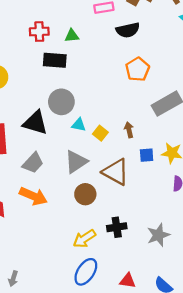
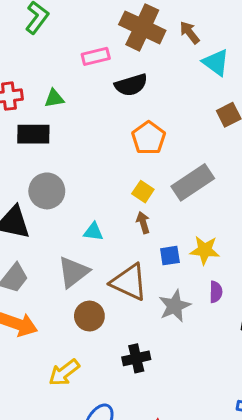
cyan triangle: (79, 125) -> (93, 232), moved
yellow square: (100, 133) -> (143, 192), moved
gray star: (158, 235) -> (175, 306), moved
yellow arrow: (84, 239) -> (64, 373), moved

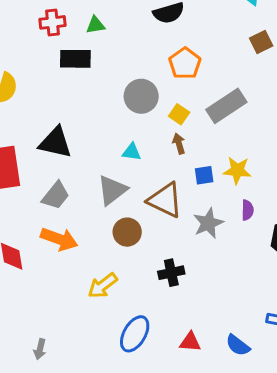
gray circle: (47, 191) -> (141, 96), moved

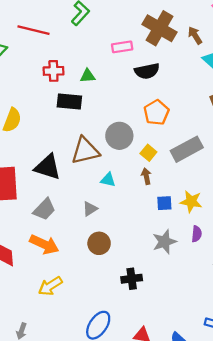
gray triangle: (112, 190) -> (90, 209), size x0.6
brown triangle: (165, 200) -> (85, 151), moved, turned -44
yellow arrow: (103, 286) -> (50, 286), moved

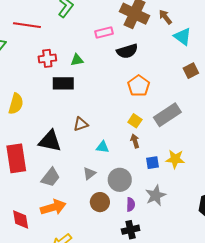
gray circle: (119, 136) -> (120, 180), moved
brown triangle: (85, 151) -> (81, 124), size x0.6
purple semicircle: (197, 234) -> (131, 204), moved
orange arrow: (44, 244) -> (53, 207), turned -35

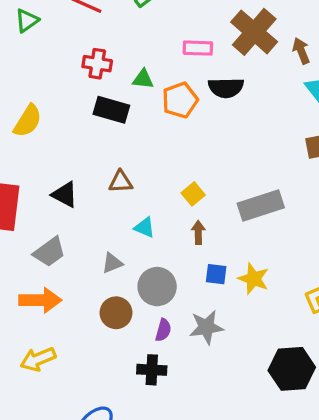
orange pentagon: (139, 86) -> (180, 100), moved
yellow square: (135, 121) -> (193, 194), moved
black triangle: (50, 141) -> (65, 195), size x0.7

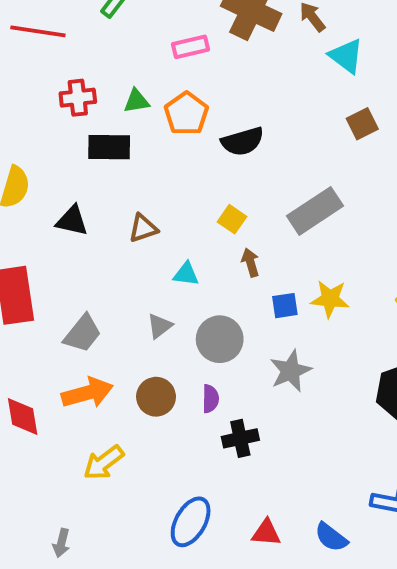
black semicircle: (226, 88) -> (243, 141), moved
black triangle: (65, 195) -> (72, 221), moved
brown circle: (116, 313) -> (156, 397), moved
purple semicircle: (163, 330) -> (210, 399), moved

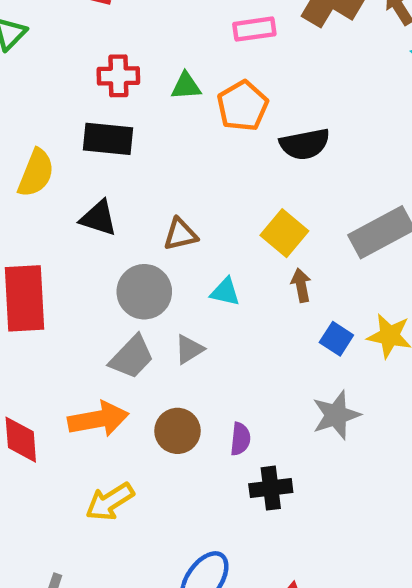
black rectangle: (109, 147) -> (108, 139), moved
yellow square: (232, 219) -> (284, 233), size x1.4
blue square: (285, 306) -> (336, 339), turned 36
gray trapezoid: (83, 333) -> (132, 357), moved
gray circle: (220, 339) -> (144, 292), moved

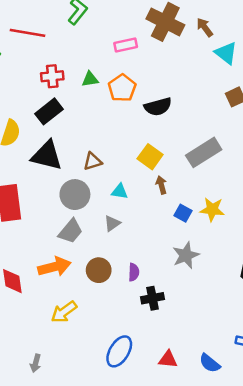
black rectangle: (108, 139) -> (49, 111), turned -40
black triangle: (99, 218) -> (47, 156), size x1.5
gray triangle: (189, 349) -> (112, 223), moved

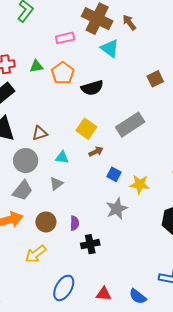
cyan triangle: (226, 53) -> (110, 48), moved
brown arrow: (161, 185) -> (96, 152), turned 80
yellow star: (212, 209) -> (140, 184), moved
yellow arrow: (64, 312) -> (36, 254), moved

